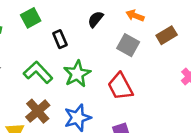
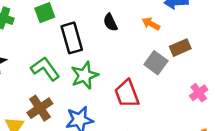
black semicircle: (96, 19) -> (110, 22), turned -72
black rectangle: (60, 39) -> (72, 38), size x1.6
gray square: (128, 45) -> (156, 63), moved

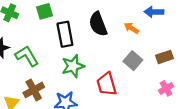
black semicircle: (110, 22) -> (98, 24), size x1.6
brown rectangle: (180, 48) -> (165, 57), moved
green L-shape: (45, 69) -> (27, 56), moved

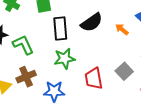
black semicircle: (98, 24) -> (92, 22), turned -110
gray square: (133, 61) -> (124, 71), moved

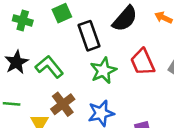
red trapezoid: (94, 78) -> (143, 62), moved

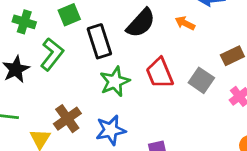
green L-shape: (49, 67) -> (52, 54), moved, turned 76

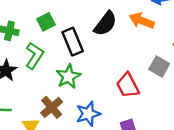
orange arrow: (185, 23) -> (142, 21), size x1.5
red trapezoid: (160, 73) -> (128, 85), moved
green star: (115, 82) -> (68, 77), moved

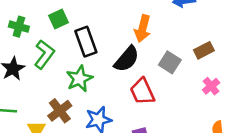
orange arrow: (142, 21) -> (143, 29), moved, turned -100
black semicircle: (105, 24) -> (127, 59), moved
gray square: (159, 67) -> (170, 62), moved

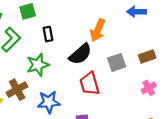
black rectangle: (86, 42) -> (48, 34), size x0.6
gray square: (170, 62) -> (117, 62), turned 30

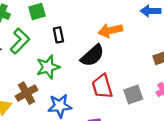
orange arrow: (98, 30) -> (110, 31), turned 55
gray square: (117, 62) -> (133, 95), moved

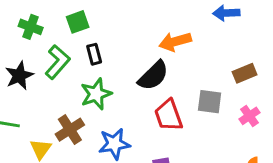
black rectangle: (58, 35) -> (94, 54), moved
gray square: (133, 95) -> (210, 102), moved, turned 30

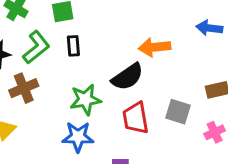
green star: (96, 94) -> (85, 100), moved
brown cross: (70, 130) -> (24, 88), moved

